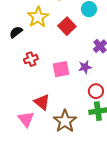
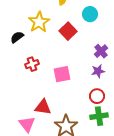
purple star: (85, 67) -> (98, 71), moved
red triangle: (42, 102) -> (43, 107), turned -30

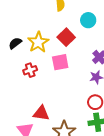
yellow star: (39, 22) -> (38, 42), moved
pink square: (62, 74) -> (60, 62), moved

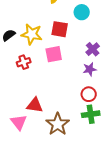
red square: (66, 37) -> (60, 29), turned -36
yellow star: (38, 42) -> (32, 34), turned -30

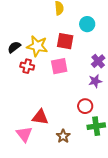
red cross: (24, 62) -> (27, 66), moved, turned 32
red circle: (89, 94) -> (85, 106), moved
brown star: (58, 124) -> (63, 136), size x0.6

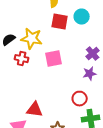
red square: (65, 41) -> (60, 22), moved

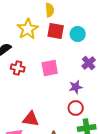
cyan circle: (82, 17) -> (78, 34), moved
yellow star: (32, 39) -> (28, 29), moved, turned 30
purple star: (90, 74) -> (76, 87), moved

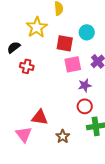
red square: (56, 31) -> (65, 43), moved
pink square: (50, 68) -> (73, 64), moved

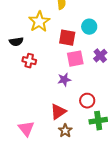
black semicircle: (14, 47) -> (16, 42), turned -152
purple star: (85, 85) -> (64, 80), moved
red triangle: (40, 117) -> (58, 112), moved, turned -42

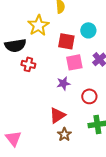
black semicircle: (16, 42) -> (15, 45), size x1.5
red circle: (87, 101) -> (89, 96), moved
pink triangle: (26, 129) -> (13, 138), moved

